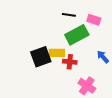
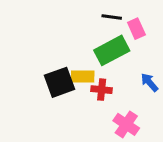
black line: (69, 15) -> (112, 17), moved
pink rectangle: (94, 20) -> (136, 29), turned 48

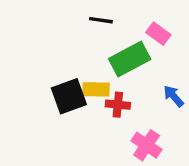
black line: (112, 17) -> (101, 20), moved
pink rectangle: (136, 29) -> (158, 34), turned -30

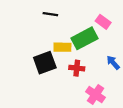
black line: (101, 20) -> (50, 14), moved
yellow rectangle: (96, 89) -> (62, 47), moved

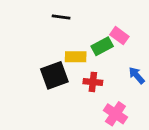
pink rectangle: (103, 22) -> (119, 36), moved
green rectangle: (84, 38) -> (102, 46), size x0.7

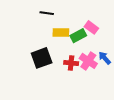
yellow rectangle: (76, 57) -> (61, 33), moved
pink cross: (115, 114) -> (88, 61), moved

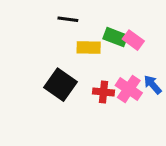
green rectangle: (78, 36) -> (115, 37), moved, turned 49
black square: (42, 58) -> (60, 85), turned -35

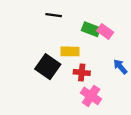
yellow rectangle: (89, 47) -> (70, 51), moved
pink cross: (129, 89) -> (91, 96), moved

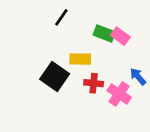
black line: (54, 15) -> (61, 17), turned -63
pink cross: (91, 96) -> (119, 94), moved

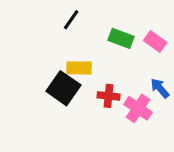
pink rectangle: (120, 36) -> (155, 41), moved
yellow rectangle: (80, 59) -> (79, 68), moved

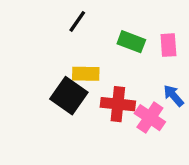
pink rectangle: (155, 41) -> (168, 45), turned 50
red cross: (109, 96) -> (118, 104), size x1.4

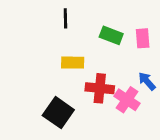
black line: (77, 21) -> (65, 18), turned -36
black square: (69, 96) -> (58, 113), moved

